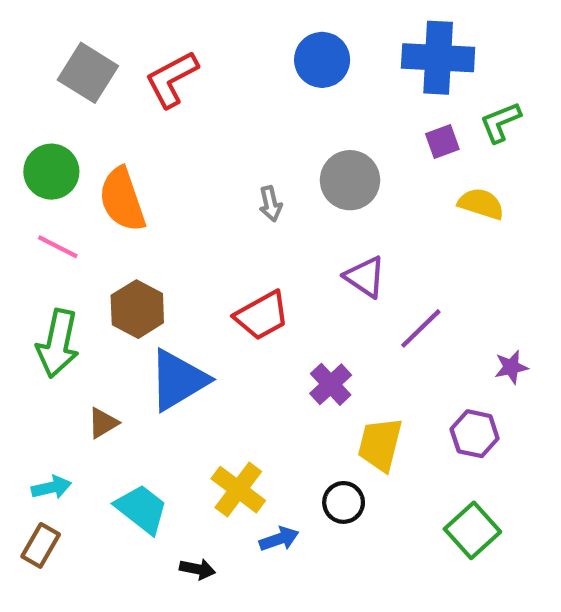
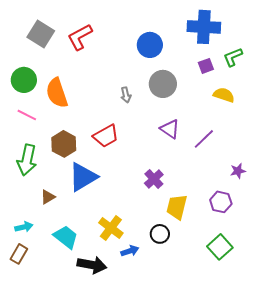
blue circle: (322, 60) -> (150, 45), moved
red trapezoid: (262, 316) -> (106, 136), moved
purple line: (421, 328) -> (204, 139), moved
black arrow: (197, 569) -> (92, 265), size x1.8

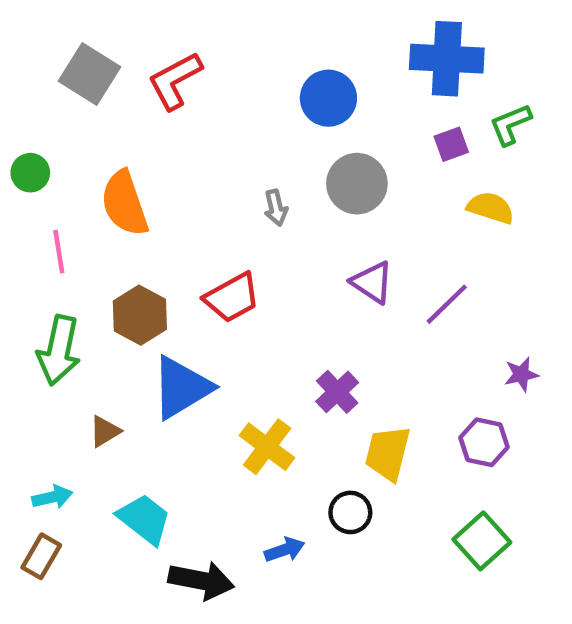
green circle: (24, 80) -> (30, 173), moved, size x0.7
pink line: (27, 115) -> (59, 252), turned 54
yellow cross: (111, 228) -> (267, 447), moved

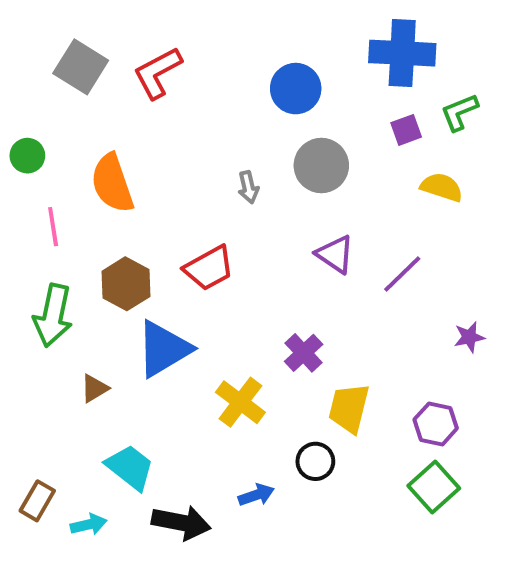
purple hexagon: (484, 442) -> (436, 424), moved
cyan arrow: (52, 497) -> (89, 524), moved

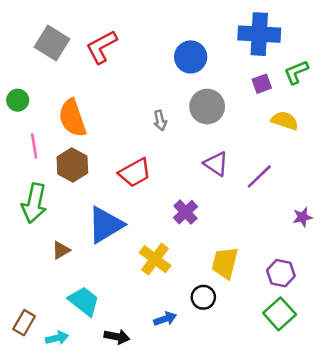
brown hexagon: (126, 284) -> (72, 165), moved
purple cross: (304, 353) -> (186, 212), moved
black arrow: (181, 523) -> (117, 337), size x0.7

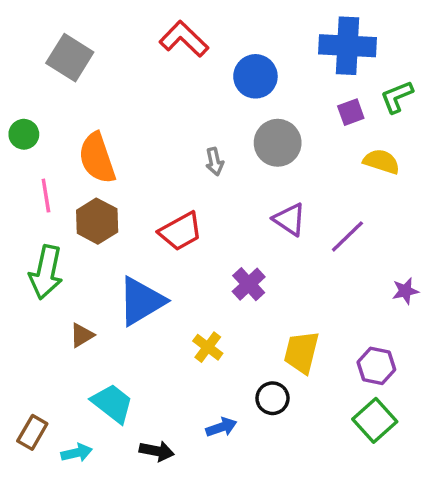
red L-shape: (102, 47) -> (184, 39), moved, turned 72
yellow cross: (155, 259) -> (208, 347), size x0.7

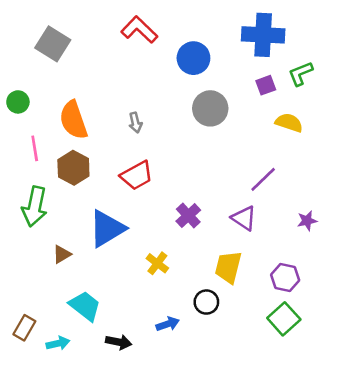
gray arrow: (215, 162) -> (135, 123), moved
purple triangle: (290, 219) -> (244, 218), moved

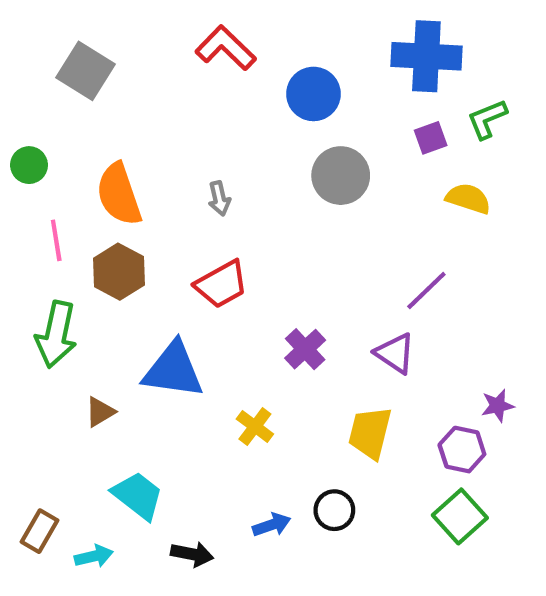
purple star: (307, 221) -> (498, 406), moved
blue triangle: (107, 228) -> (173, 370), turned 39
black circle: (206, 302) -> (334, 510), moved

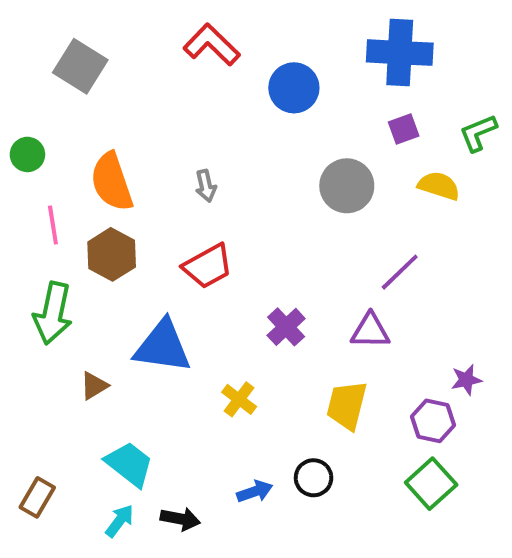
green L-shape: (487, 119) -> (478, 133), moved
gray circle: (341, 176) -> (347, 186), moved
purple triangle: (395, 353) -> (370, 331), turned -33
cyan arrow: (94, 556) -> (120, 521), moved, turned -40

